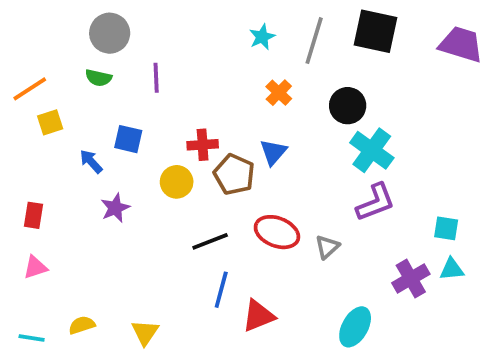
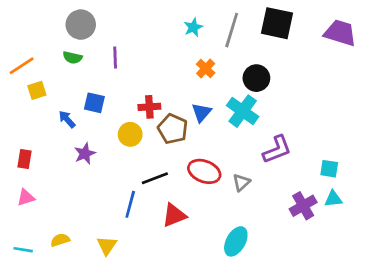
cyan cross: (372, 150) -> (243, 111), moved
blue line: (221, 290) -> (130, 204), moved
red triangle: (258, 316) -> (174, 215), moved
cyan ellipse: (355, 327) -> (236, 241), moved

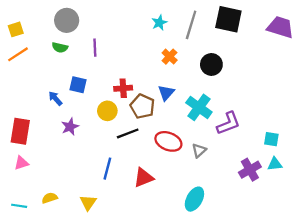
yellow square: (37, 90) -> (16, 29), moved
cyan cross: (243, 111) -> (199, 107), moved
red rectangle: (24, 159) -> (20, 131), size x1.6
black line: (155, 178) -> (128, 133), moved

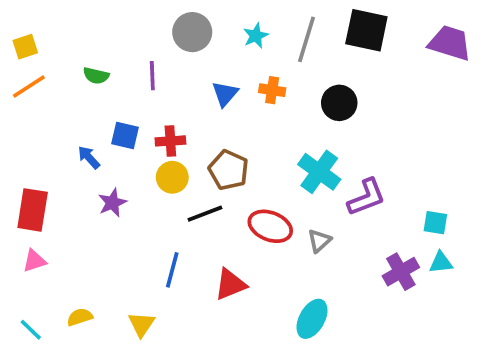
gray circle: (67, 20) -> (192, 32), moved
orange cross: (170, 57) -> (272, 90), turned -35
red cross: (123, 88) -> (170, 141), moved
blue triangle: (166, 93) -> (225, 94), moved
cyan line: (19, 206) -> (31, 330), turned 35

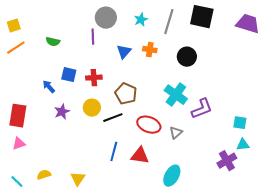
purple line: (152, 76) -> (93, 37), moved
yellow circle: (172, 177) -> (92, 108), moved
blue line: (172, 270) -> (114, 152), moved
purple cross: (401, 272) -> (227, 161), moved
red triangle: (230, 284) -> (140, 156), moved, turned 30

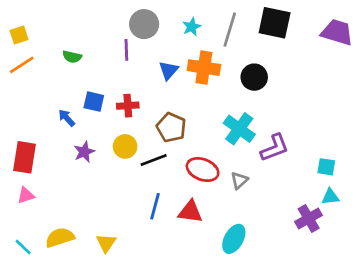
orange cross: (150, 50) -> (204, 68), size x1.6
yellow semicircle: (44, 175) -> (60, 238), size x1.5

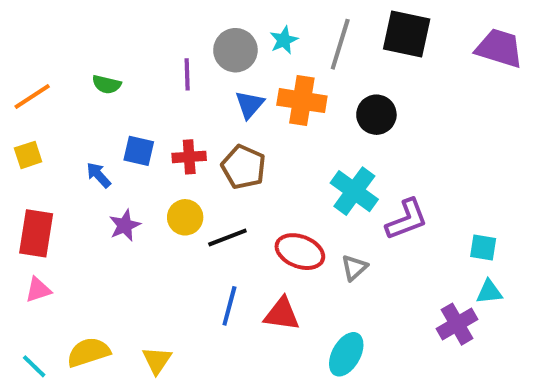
gray circle: (144, 24) -> (235, 50), moved
yellow square: (19, 35) -> (28, 155), moved
brown pentagon: (171, 127) -> (244, 167), moved

